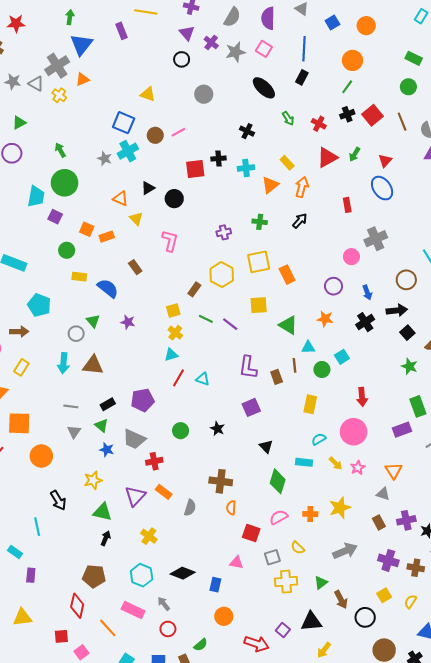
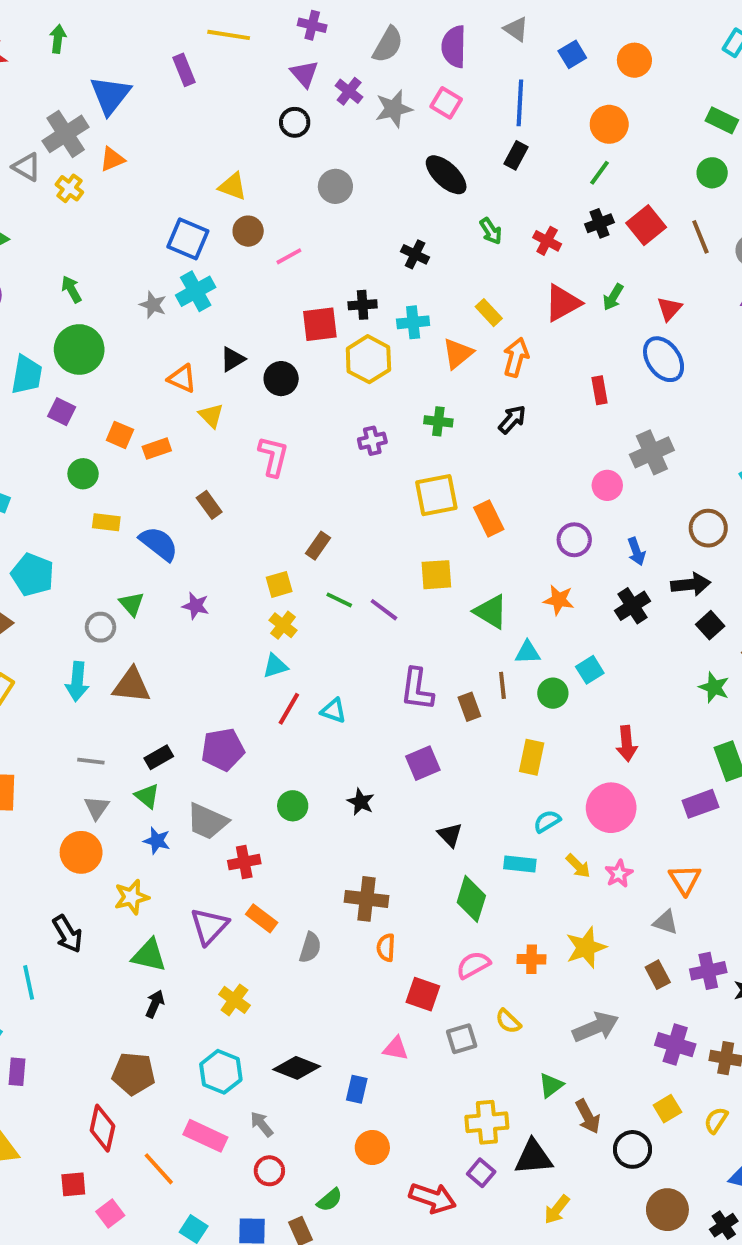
green arrow: (70, 17) -> (58, 39), moved
brown circle: (155, 135) -> (248, 231), moved
yellow hexagon: (222, 275) -> (368, 359), moved
orange circle: (41, 456) -> (81, 852), moved
yellow cross: (286, 582) -> (487, 1122), moved

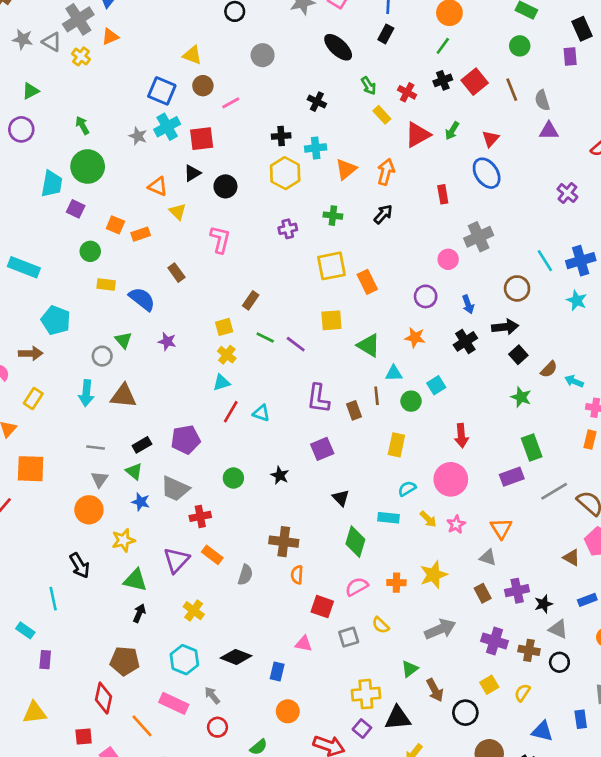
yellow rectangle: (489, 313) -> (382, 115), moved
red square: (320, 324) -> (202, 139), moved

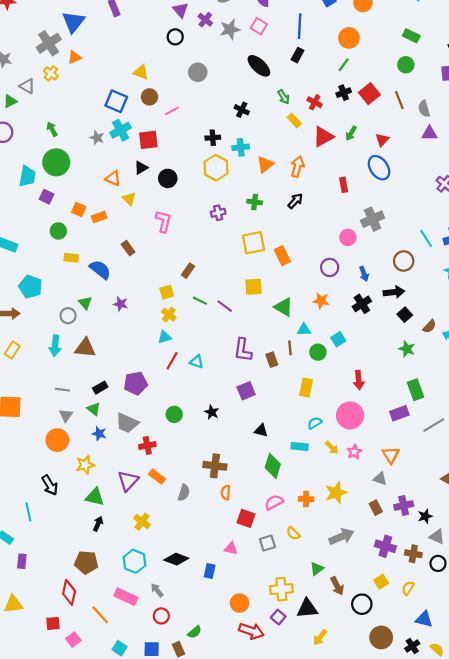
gray triangle: (52, 42) -> (27, 86), moved
black triangle: (341, 498) -> (261, 430), turned -32
orange circle: (288, 711) -> (240, 603), moved

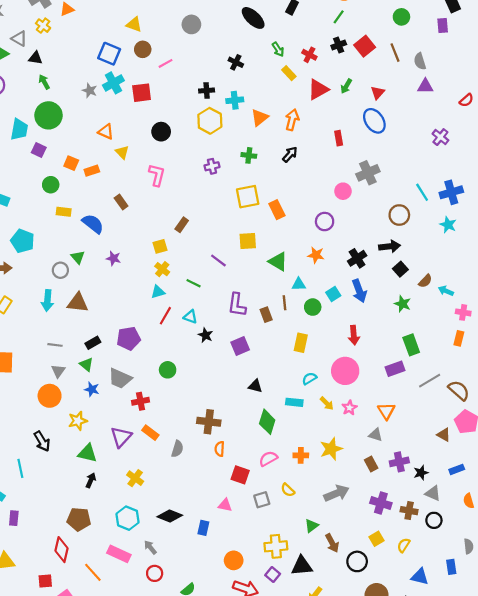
black triangle: (141, 168) -> (36, 58), moved, turned 40
blue arrow: (364, 274) -> (359, 291), moved, size x1.5
green line: (200, 301) -> (194, 283), moved
black star: (212, 412) -> (205, 335), moved

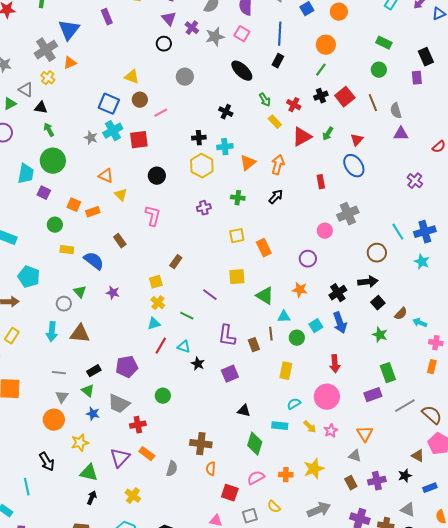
yellow square: (248, 197) -> (237, 236), size x0.7
black star: (421, 473) -> (405, 476), moved

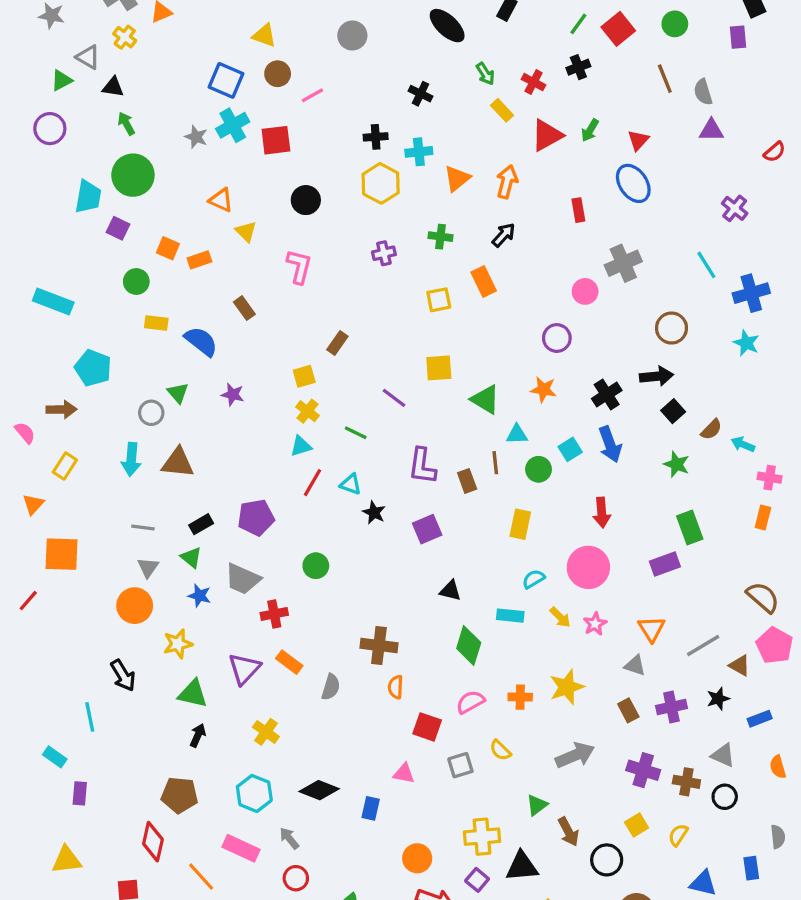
red square: (345, 97) -> (618, 29), moved
cyan line: (398, 232) -> (706, 265), moved
orange rectangle: (264, 248) -> (484, 281), moved
gray line: (405, 406) -> (703, 645), moved

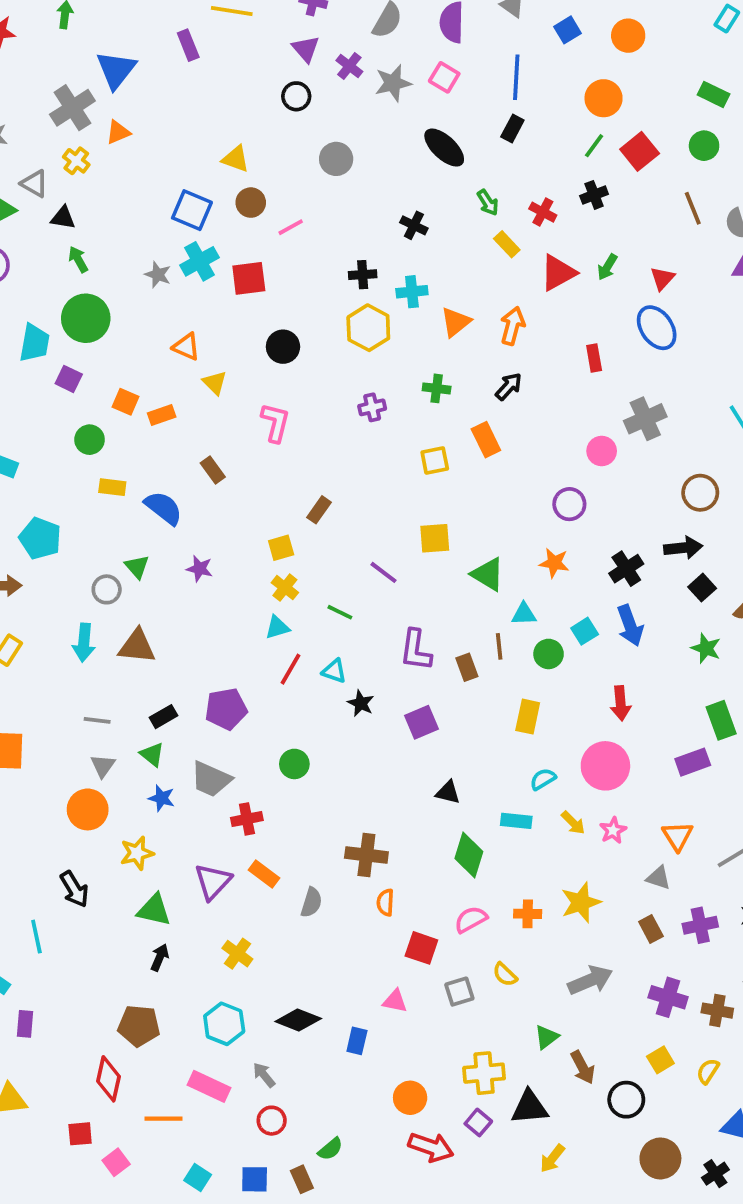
orange line: (201, 877) -> (163, 1119), turned -48

